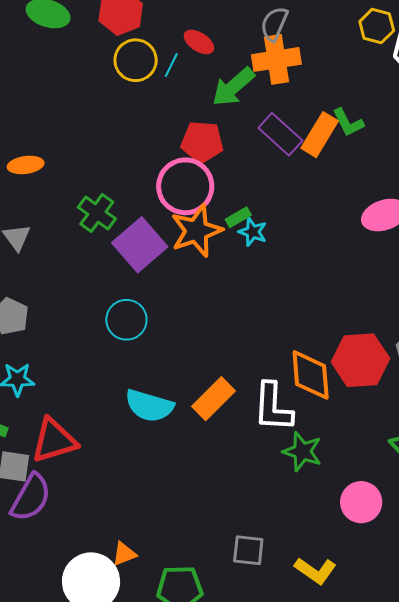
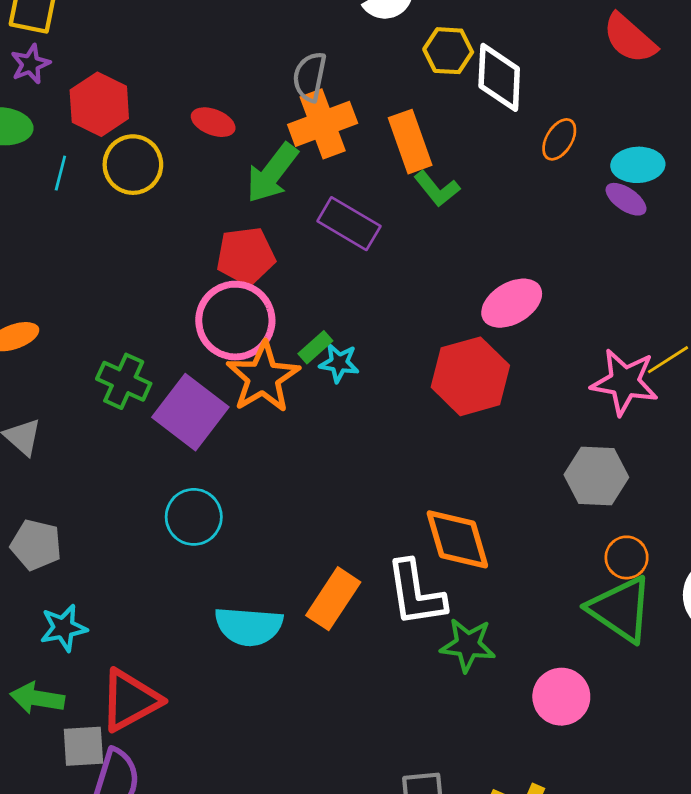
cyan line: (171, 65) -> (60, 173), moved
orange rectangle: (320, 135) -> (410, 142), moved, turned -39
red hexagon: (360, 360) -> (470, 376), moved

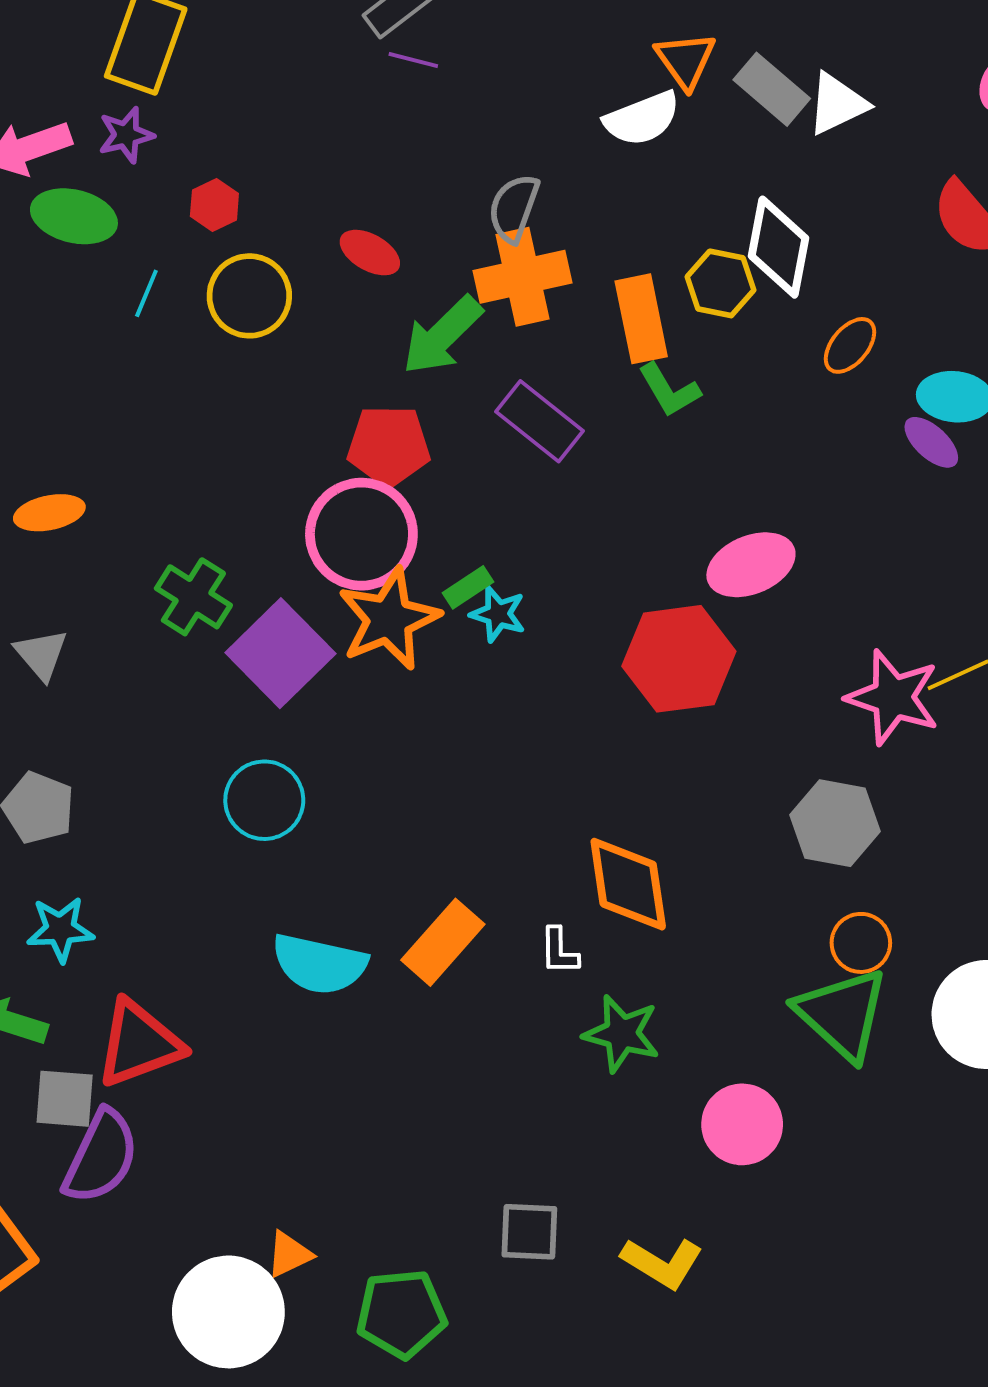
yellow hexagon: (448, 51) -> (720, 283), moved
red hexagon: (99, 104) -> (214, 205), size x0.6
white L-shape: (416, 593) -> (559, 951), size x0.5

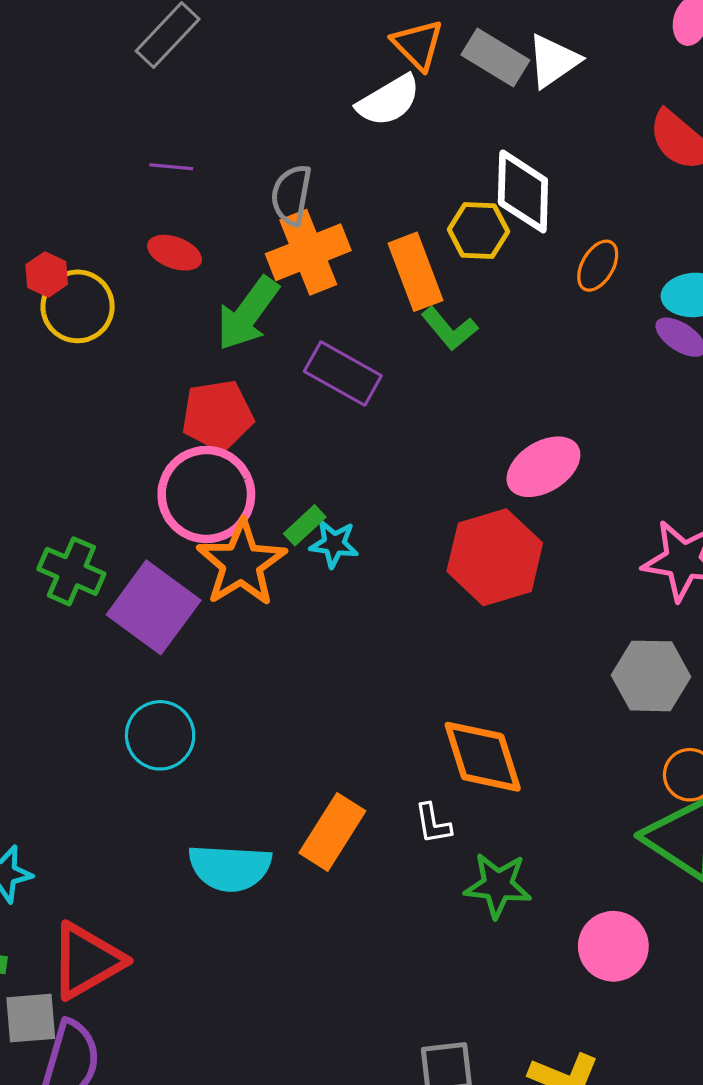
purple line: (413, 60) -> (171, 167), moved
red hexagon: (214, 205) -> (47, 274), moved

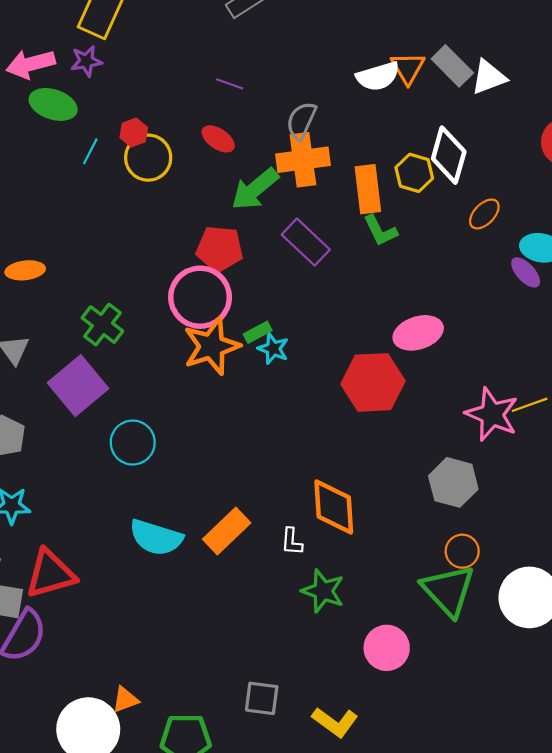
orange triangle: (418, 45) -> (408, 68), moved
purple square: (154, 607) -> (78, 386), moved

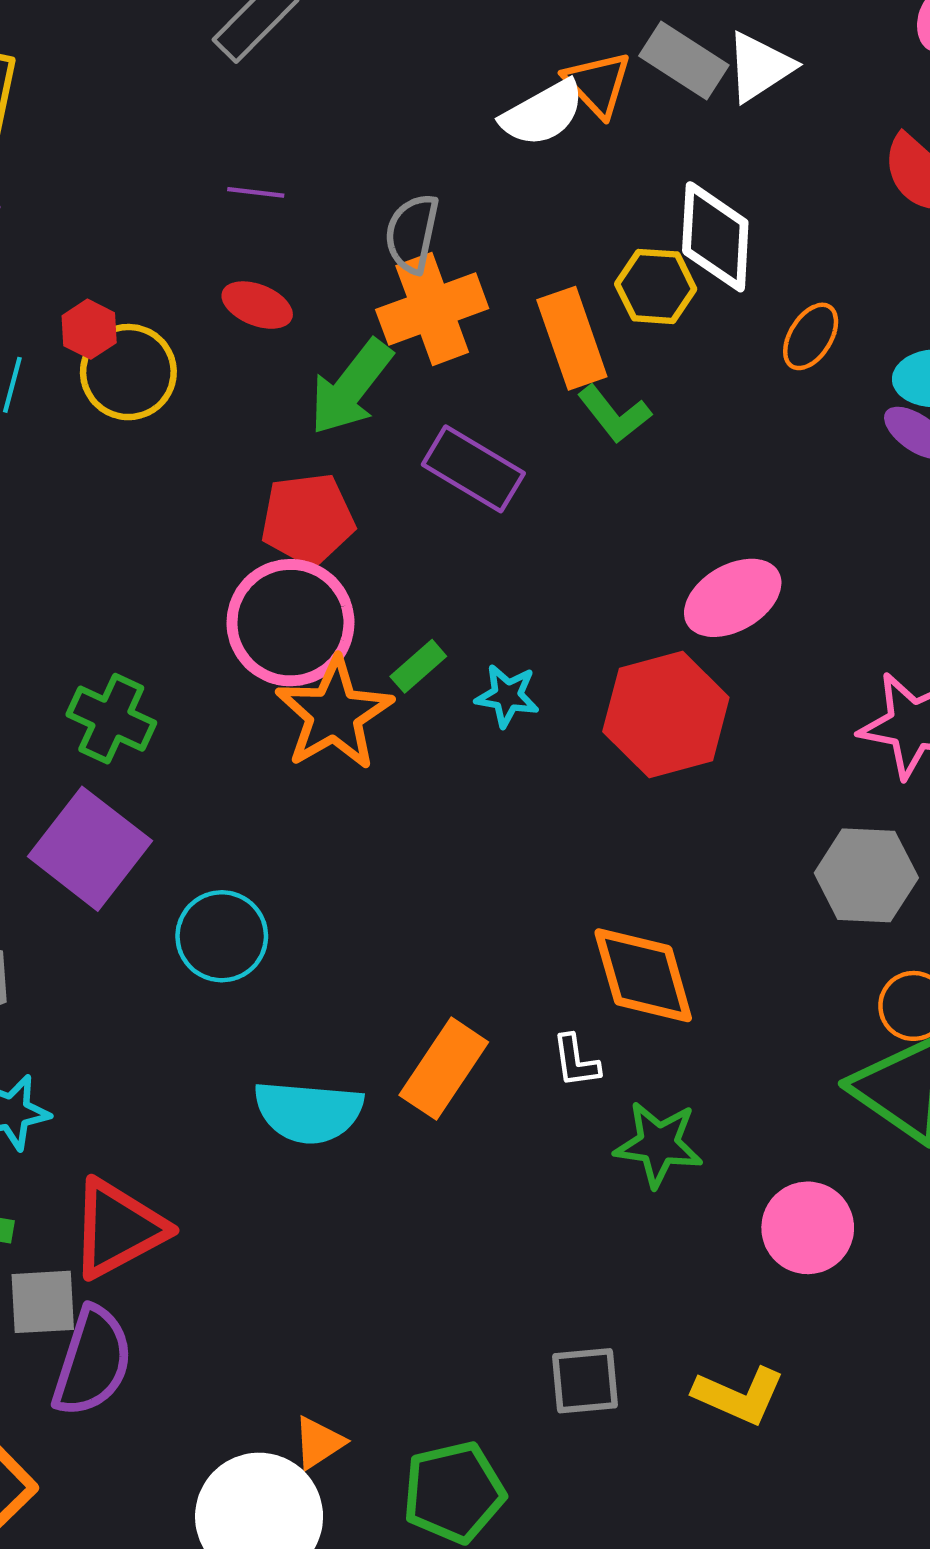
cyan star: (273, 349) -> (507, 696), moved

